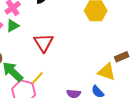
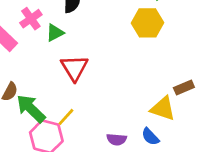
green triangle: (13, 26) -> (55, 33), moved

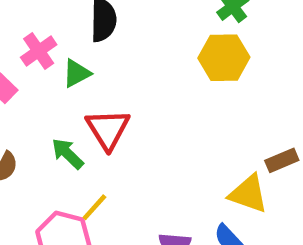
green arrow: (31, 109) -> (68, 154), moved, size x0.7

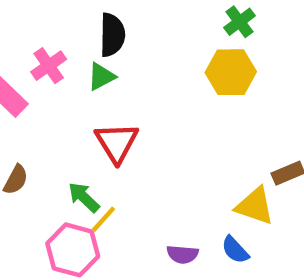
green triangle: (77, 73) -> (101, 77), moved
green arrow: (68, 154) -> (84, 197), moved

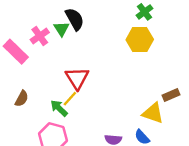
black semicircle: (112, 35) -> (75, 19), turned -30
green triangle: (101, 77) -> (61, 29), moved, turned -35
yellow line: (103, 219) -> (70, 99), moved

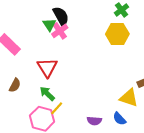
pink cross: (40, 36) -> (60, 31), moved
red triangle: (77, 78) -> (47, 67), moved
yellow line: (70, 99) -> (57, 108), moved

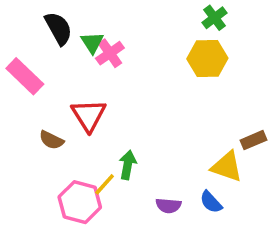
black semicircle: (61, 16) -> (59, 28), moved
brown semicircle: (15, 85) -> (51, 140), moved, turned 88
green arrow: (47, 94) -> (128, 165), moved, turned 56

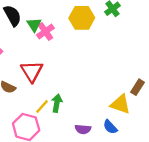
yellow hexagon: (207, 58) -> (82, 18), moved
brown rectangle: (253, 140) -> (137, 87), turned -35
yellow line: (105, 184) -> (42, 107), moved

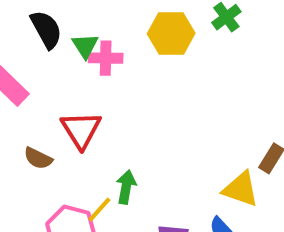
pink cross: (45, 31) -> (106, 58), turned 36
yellow line: (42, 107) -> (99, 210), moved

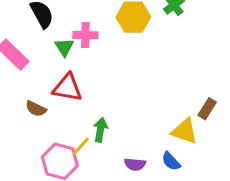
green triangle: (85, 46) -> (64, 47), moved
red triangle: (81, 130) -> (67, 88), turned -48

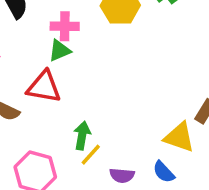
green triangle: (64, 47) -> (60, 51), moved, turned 40
yellow line: (81, 146) -> (91, 155), moved

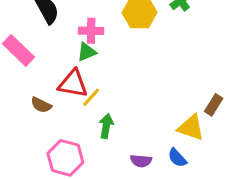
yellow line: (91, 155) -> (91, 97), moved

